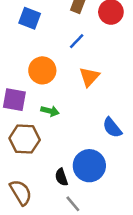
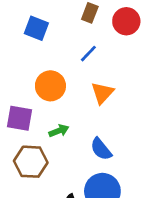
green arrow: (50, 111) -> (59, 131), turned -36
blue semicircle: (112, 128) -> (101, 149), moved

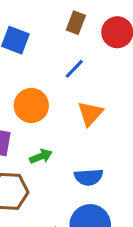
blue semicircle: (101, 149) -> (89, 177), turned -55

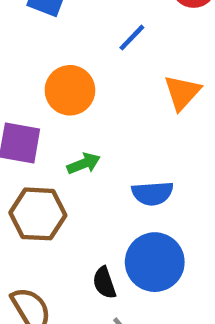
orange triangle: (90, 113) -> (182, 93), moved

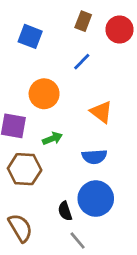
orange triangle: (182, 93) -> (101, 112), moved, turned -35

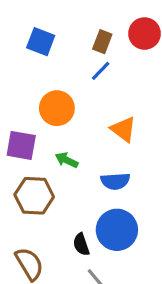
brown rectangle: (83, 21) -> (102, 42), moved
green arrow: (52, 138) -> (67, 160), turned -132

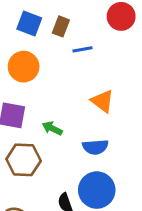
brown rectangle: (102, 42) -> (61, 26), moved
blue line: (101, 71) -> (82, 49), turned 36
orange circle: (57, 108) -> (24, 67), moved

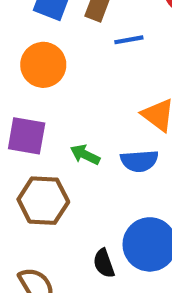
blue semicircle: (95, 147) -> (139, 161), moved

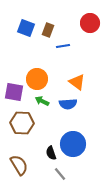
orange circle: (43, 65) -> (37, 79), moved

